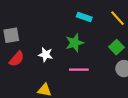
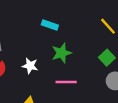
cyan rectangle: (84, 17) -> (50, 25), moved

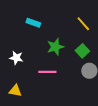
green star: (62, 53) -> (55, 47), moved

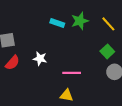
green star: (55, 47) -> (80, 21), moved
yellow triangle: (15, 91) -> (67, 95), moved

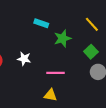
green star: (80, 21) -> (63, 38), moved

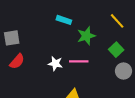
white star: (24, 59) -> (55, 64), moved
pink line: (55, 73) -> (79, 61), moved

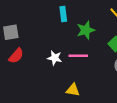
cyan rectangle: (64, 20) -> (63, 14), turned 64

